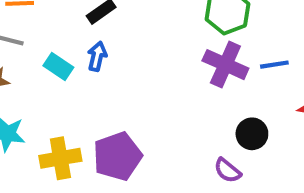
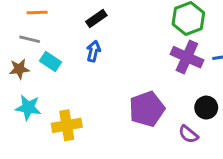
cyan rectangle: (58, 67) -> (50, 62), moved
purple pentagon: (117, 156) -> (147, 109), moved

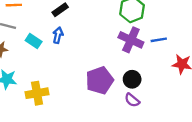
cyan rectangle: (50, 62) -> (34, 41), moved
black circle: (206, 108) -> (132, 79), moved

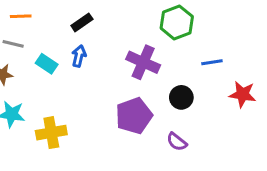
purple cross: (131, 40) -> (143, 62), moved
black circle: (132, 79) -> (181, 97), moved

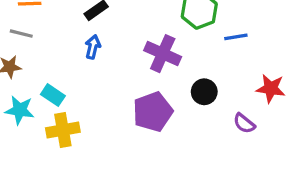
blue line: (212, 62) -> (236, 37), moved
cyan rectangle: (47, 64) -> (53, 95), moved
purple semicircle: (177, 142) -> (244, 123), moved

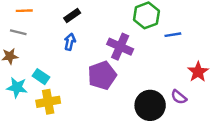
red star: (271, 88) -> (198, 72), turned 30
black circle: (204, 92) -> (150, 105), moved, size x1.6
purple pentagon: (153, 112) -> (102, 75), moved

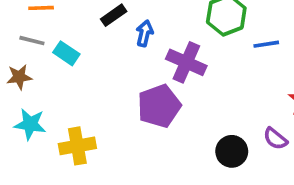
blue arrow: (70, 42) -> (145, 33), moved
cyan rectangle: (41, 77) -> (66, 53), moved
black circle: (150, 105) -> (232, 151), size x0.7

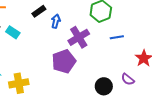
blue line: (266, 44) -> (117, 37), moved
purple cross: (186, 62) -> (79, 37), turned 35

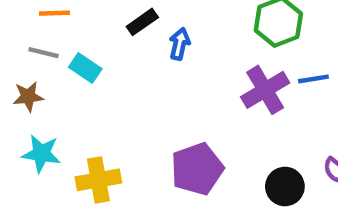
purple cross: (79, 37) -> (265, 90), moved
purple pentagon: (64, 61) -> (197, 169), moved

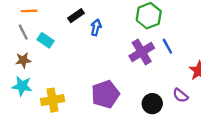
gray line: (44, 53) -> (23, 32), turned 49
blue line: (313, 79) -> (167, 46), turned 70
brown star: (28, 97) -> (23, 60), moved

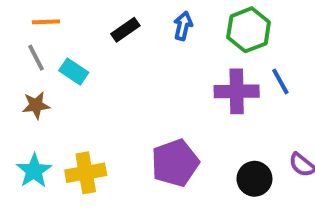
blue arrow: (96, 27) -> (183, 26), moved
purple cross: (142, 52) -> (237, 91), turned 30
cyan star: (22, 86) -> (34, 171), moved, turned 30

